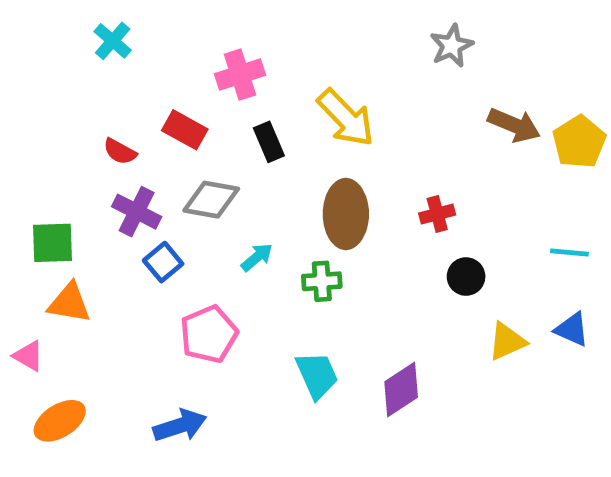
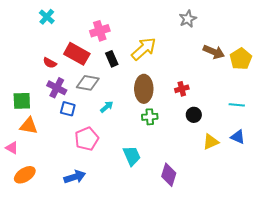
yellow arrow: (346, 118) -> (144, 49), turned -88
red rectangle: (185, 130) -> (77, 54), size x1.4
blue square: (163, 262) -> (68, 109), turned -35
green cross: (322, 281) -> (150, 117), moved
purple diamond: (401, 390) -> (169, 175), moved, turned -40

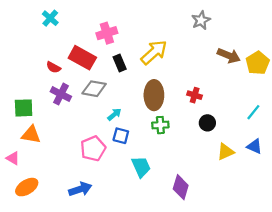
red cross: (182, 89) -> (195, 95), turned 32
cyan line: (237, 105) -> (253, 112), turned -56
blue square: (68, 109) -> (121, 136), moved

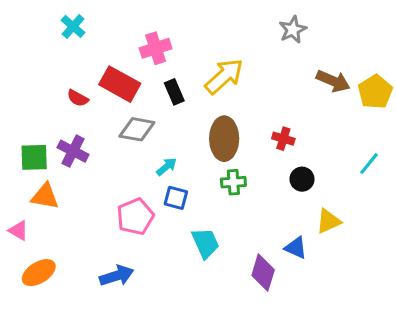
purple cross: (61, 94) -> (73, 151), moved
blue triangle: (254, 146) -> (296, 248), moved

